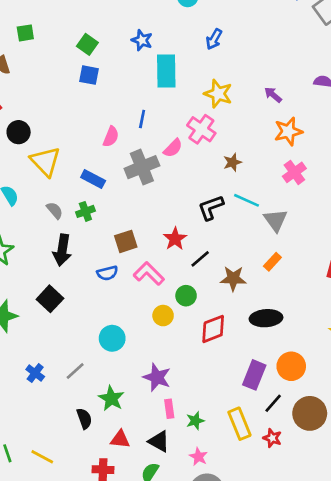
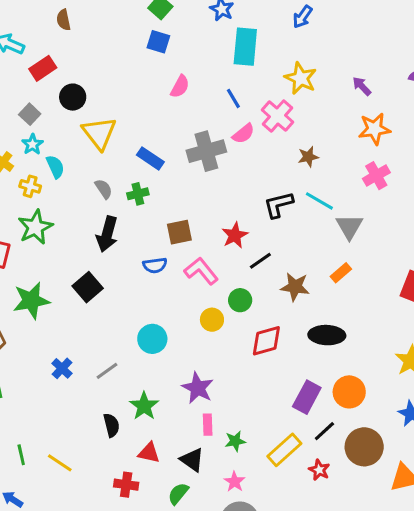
blue line: (142, 119) -> (233, 98), moved, turned -48
pink semicircle: (111, 137) -> (180, 86), moved
yellow rectangle: (239, 424) -> (284, 450), turned 64

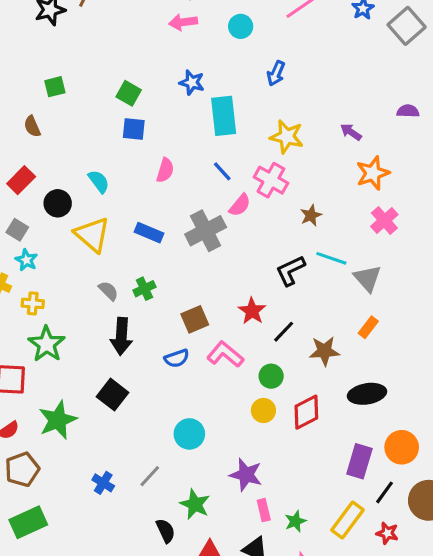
blue rectangle: (150, 158) -> (149, 233), moved
cyan semicircle: (55, 167) -> (99, 181), moved
yellow circle: (212, 320) -> (263, 410), moved

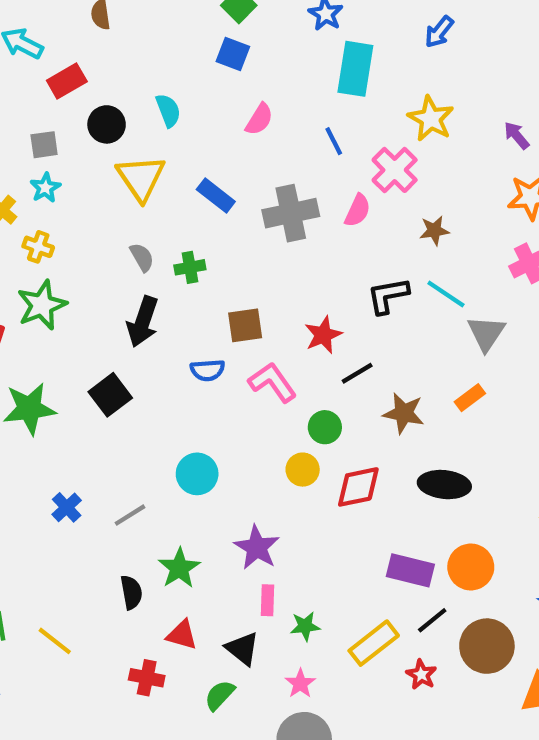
pink semicircle: (240, 205) -> (358, 210), moved, turned -30
gray square: (17, 230) -> (44, 145), turned 35
purple rectangle: (359, 461) -> (410, 570), turned 72

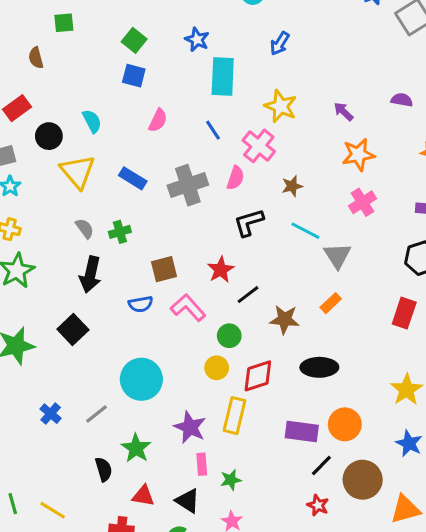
black L-shape: (388, 296) -> (249, 222), moved
cyan circle: (197, 474) -> (141, 379), size x1.4
yellow rectangle: (374, 643) -> (235, 416), moved, turned -32

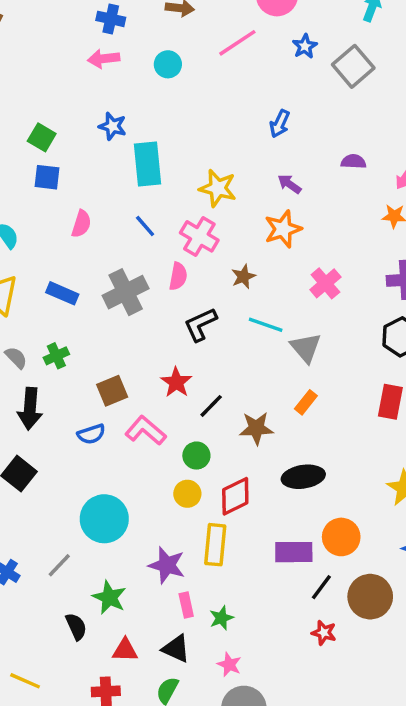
blue arrow: (280, 43) -> (280, 124), moved
orange star: (358, 155) -> (283, 229), moved

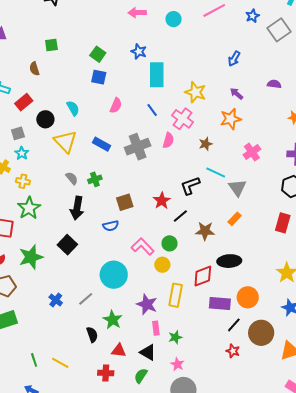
black L-shape: (200, 325) -> (190, 186), moved
pink L-shape: (146, 430) -> (143, 246), moved
red diamond: (235, 496) -> (203, 276), moved

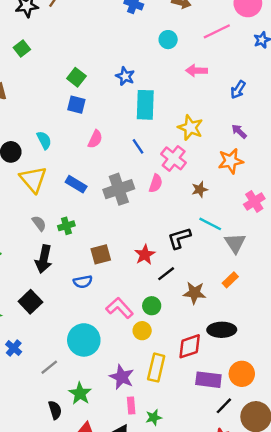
pink arrow: (137, 13) -> (196, 71), moved
green square: (51, 45) -> (22, 49), moved, turned -32
blue cross: (56, 300) -> (14, 348), moved

